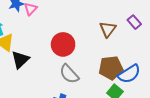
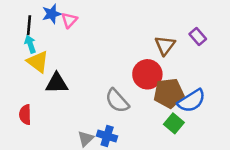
red circle: (63, 44) -> (147, 74), moved
black triangle: (20, 60) -> (57, 83), turned 42

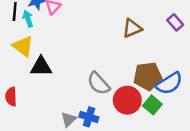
cyan arrow: (30, 44) -> (28, 19), moved
brown triangle: (165, 45) -> (132, 28), moved, turned 30
red circle: (147, 74) -> (127, 100), moved

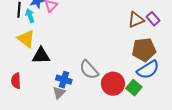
brown triangle: (132, 28) -> (136, 20), moved
brown pentagon: (148, 76) -> (144, 50), moved
blue cross: (89, 117) -> (64, 80), moved
gray triangle: (69, 119) -> (59, 93), moved

